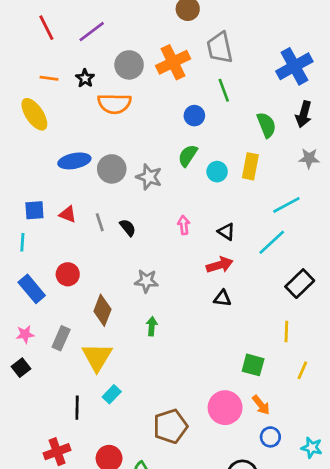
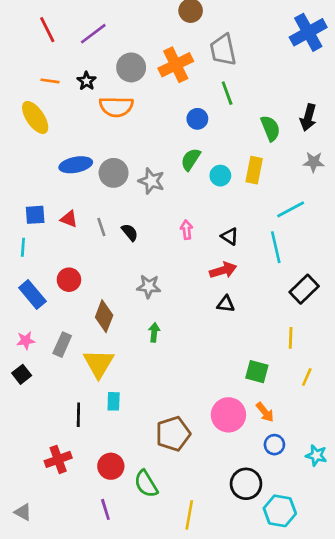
blue cross: (294, 66) -> (308, 32), moved
cyan line: (272, 242) -> (276, 247), turned -60
cyan rectangle: (112, 394) -> (114, 401), turned -42

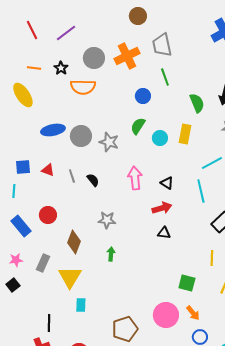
pink arrow: (187, 230) -> (135, 178), size x1.6
black line: (78, 415) -> (49, 323), moved

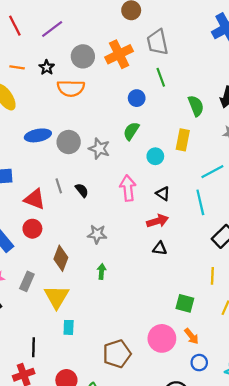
cyan circle: (160, 138) -> (155, 156), moved
red triangle: (48, 170) -> (35, 199), moved, size x1.5

